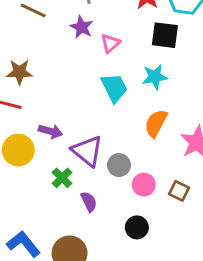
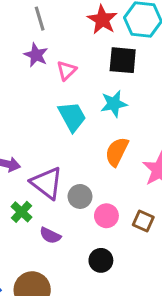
purple semicircle: (89, 202) -> (50, 236), turned 144

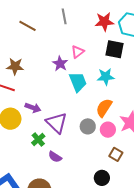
red star: (102, 20) -> (104, 22), turned 30
purple star: (36, 55) -> (60, 64), moved
gray circle: (80, 196) -> (88, 126), moved
pink circle: (106, 216) -> (108, 130), moved
black circle: (101, 260) -> (102, 178), moved

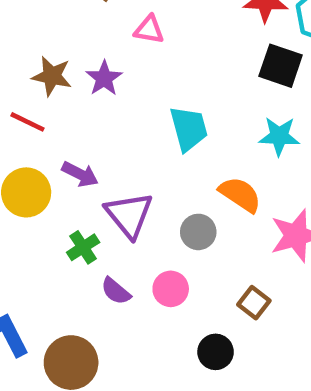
pink triangle: (78, 52) -> (149, 30), moved, turned 40
purple star: (60, 64) -> (104, 78), moved
cyan star: (106, 77) -> (279, 136), moved
orange semicircle: (104, 108) -> (240, 194), turned 84
pink circle: (108, 130) -> (171, 289), moved

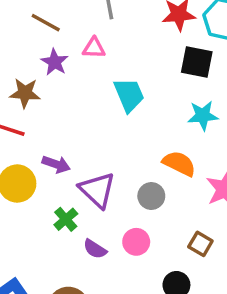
purple star: (104, 78) -> (55, 62), moved
cyan trapezoid: (189, 129) -> (129, 95), moved

